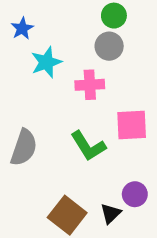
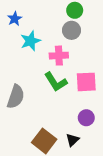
green L-shape: (88, 146) -> (56, 82), moved
purple circle: (135, 194) -> (86, 118), moved

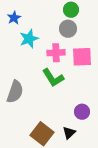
pink square: (86, 82) -> (82, 57), moved

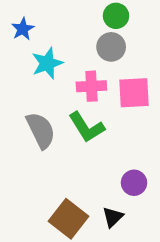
gray semicircle: (15, 92) -> (41, 130), moved, turned -45

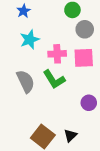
blue star: (23, 29) -> (23, 11), moved
gray circle: (111, 47) -> (85, 29), moved
purple circle: (134, 183) -> (89, 103), moved

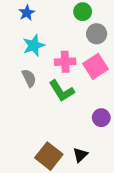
pink square: (84, 58) -> (95, 66), turned -30
gray semicircle: (26, 81) -> (29, 78), moved, size x0.7

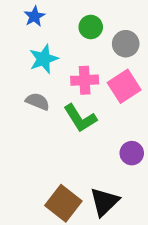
green circle: (83, 12) -> (91, 27), moved
gray semicircle: (29, 78) -> (38, 101), turned -42
black triangle: (80, 155) -> (104, 202), size x1.5

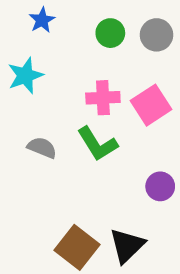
gray circle: (126, 44) -> (157, 35), moved
cyan star: (44, 59) -> (25, 76), moved
gray semicircle: (38, 101) -> (42, 148), moved

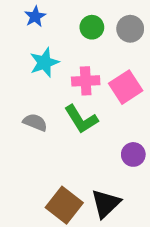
cyan star: (25, 76) -> (44, 62), moved

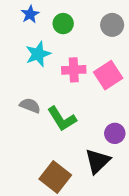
green circle: (92, 27) -> (63, 24), moved
green L-shape: (81, 119) -> (62, 119), moved
black triangle: (106, 204) -> (98, 161), moved

